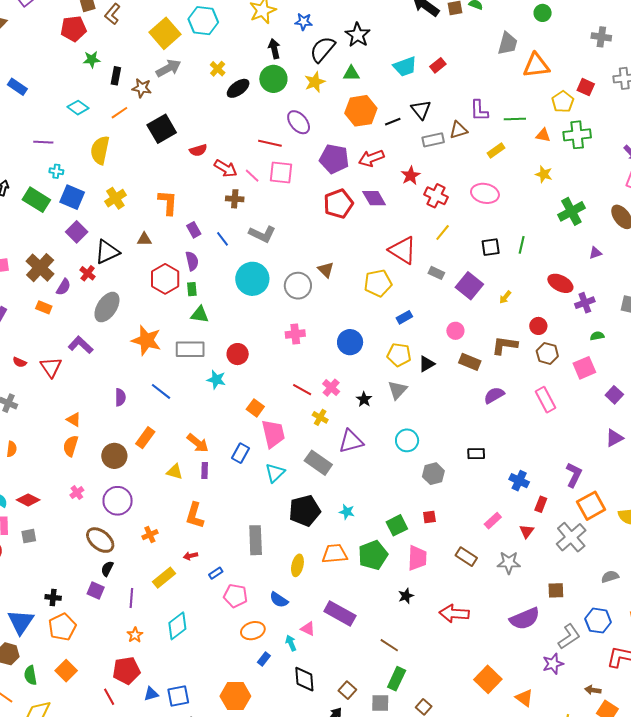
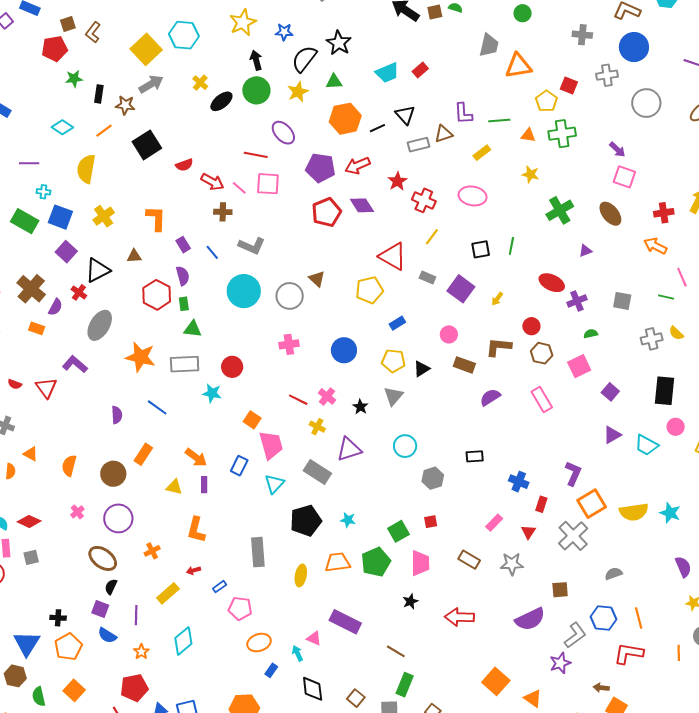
orange triangle: (74, 420) -> (31, 454), moved
blue semicircle: (279, 600) -> (107, 635), moved

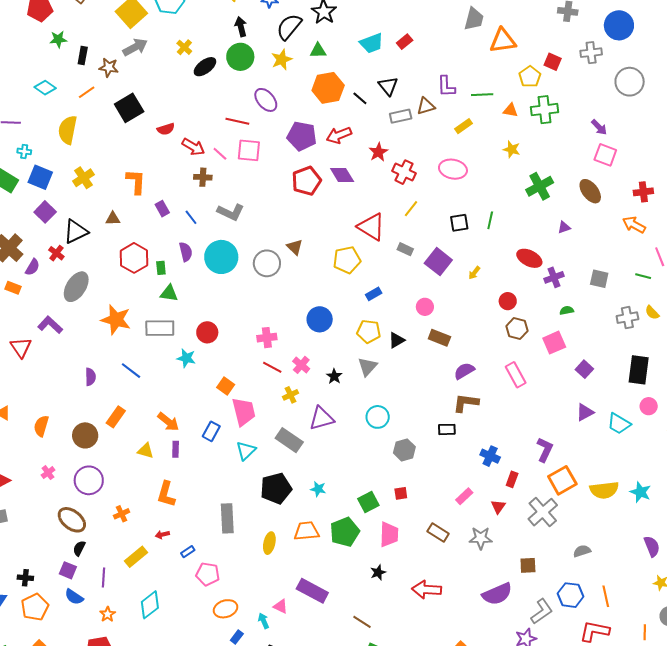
black line: (377, 128) -> (360, 98), turned 63
purple semicircle: (183, 276) -> (186, 252), moved
pink cross: (289, 344) -> (267, 338), moved
brown L-shape: (499, 347) -> (466, 403), moved
yellow cross: (317, 427) -> (291, 395), turned 35

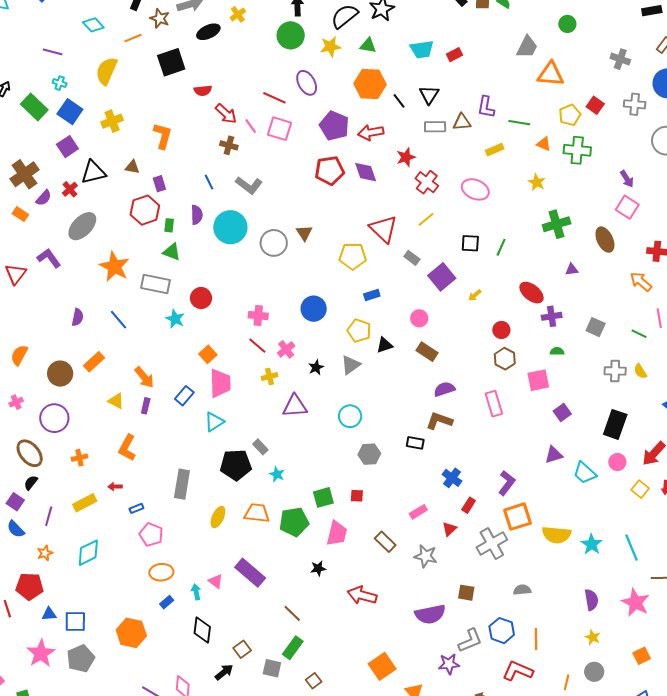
black ellipse: (205, 67) -> (208, 32), moved
purple rectangle: (162, 209) -> (159, 184), moved
gray rectangle: (289, 440) -> (260, 447), moved, size x0.6

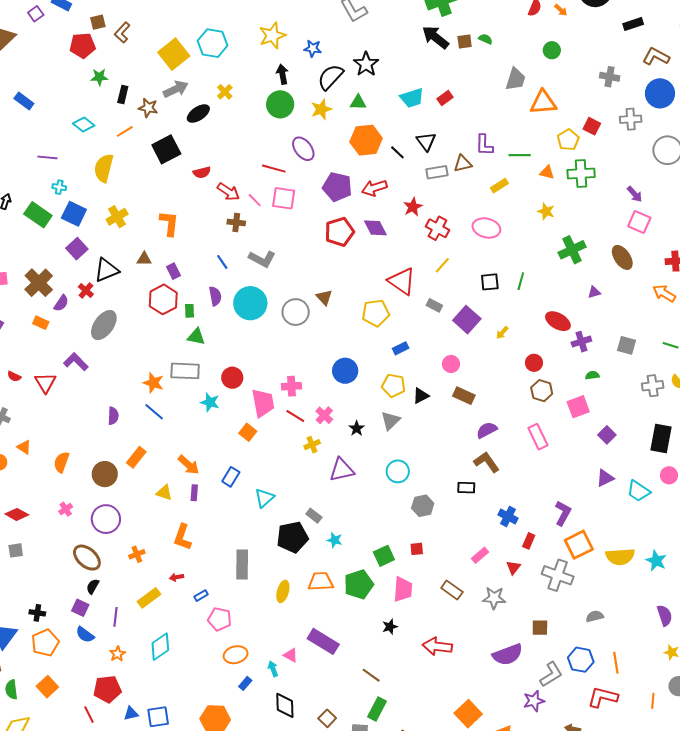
orange star: (114, 267) -> (153, 383), moved, size x0.7
pink trapezoid: (220, 383) -> (263, 403), moved
brown L-shape: (439, 421) -> (487, 462), turned 44
gray cross: (492, 544) -> (558, 575), turned -32

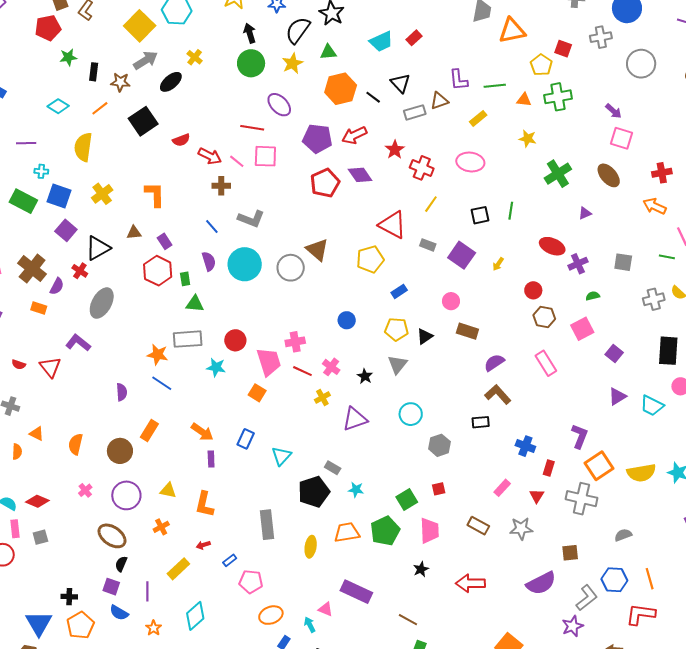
brown triangle: (324, 297) -> (317, 250), size x1.4
blue circle: (345, 371) -> (347, 320), size x0.7
yellow triangle: (164, 493) -> (168, 490), moved

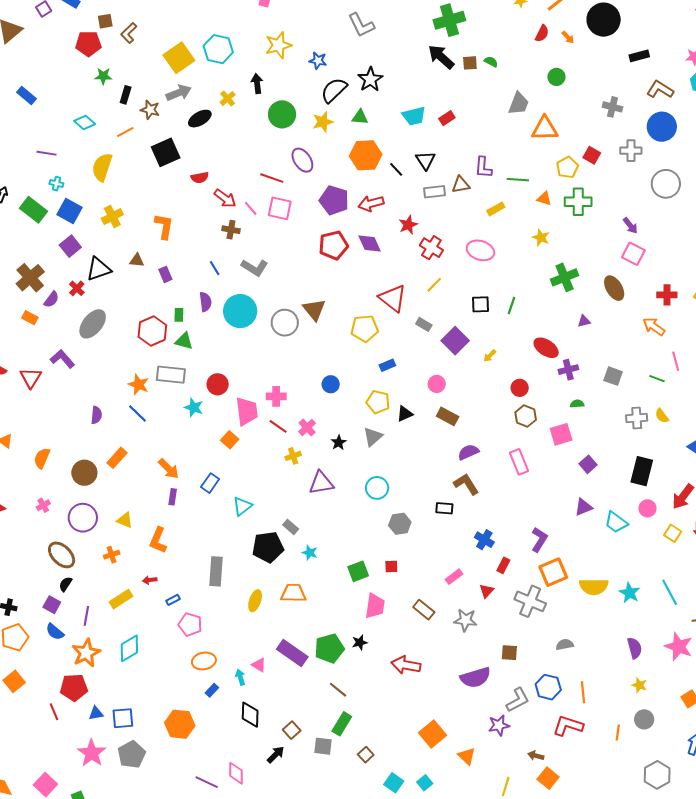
black arrow: (250, 33) -> (257, 83), moved
red hexagon: (158, 271) -> (152, 331), moved
green pentagon: (385, 531) -> (329, 648), moved
orange star: (154, 628) -> (86, 653), size x1.8

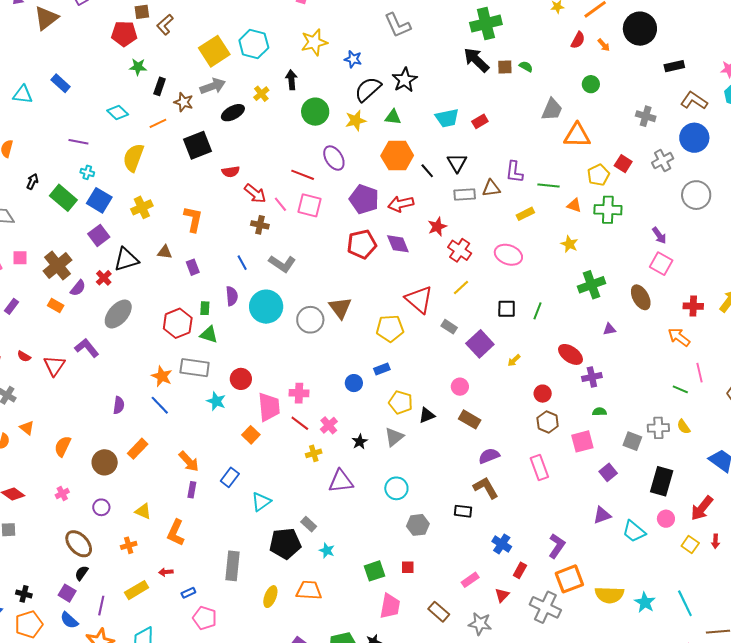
gray cross: (631, 151) -> (663, 161), turned -30
blue rectangle: (387, 365) -> (382, 369), moved
gray square: (613, 376) -> (632, 441), moved
purple circle: (83, 518) -> (101, 507), size x0.6

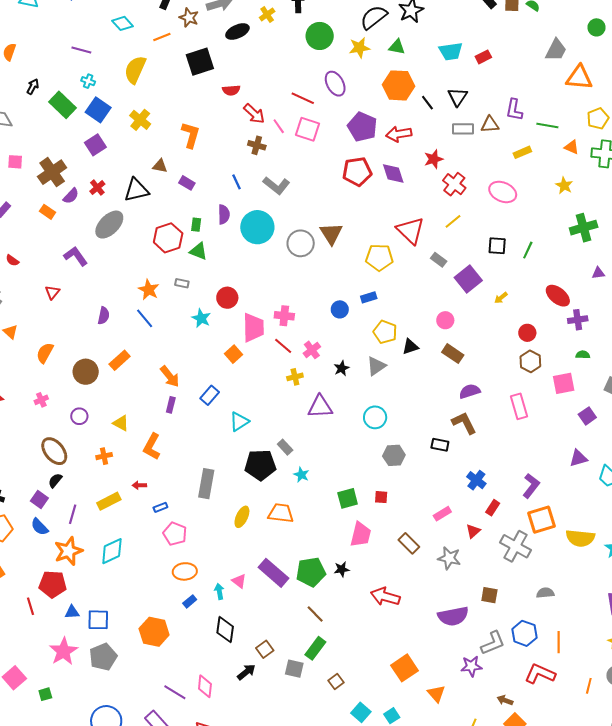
yellow cross: (142, 207) -> (140, 120), turned -30
black triangle: (126, 259) -> (136, 190), moved
purple rectangle: (193, 267) -> (187, 183), turned -42
red triangle: (54, 366) -> (52, 292), moved, size x0.7
gray rectangle: (195, 368) -> (182, 283), size x0.5

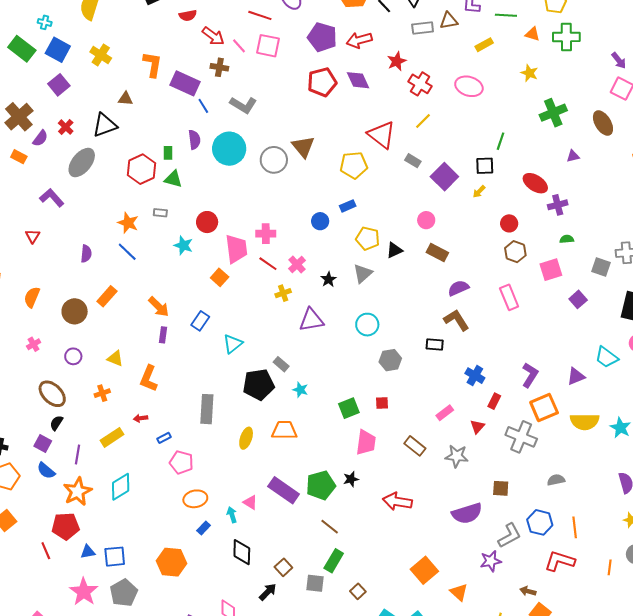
purple rectangle: (187, 183) -> (185, 83), moved, size x1.8
black square: (497, 246) -> (485, 166), moved
purple triangle: (578, 458) -> (576, 376), moved

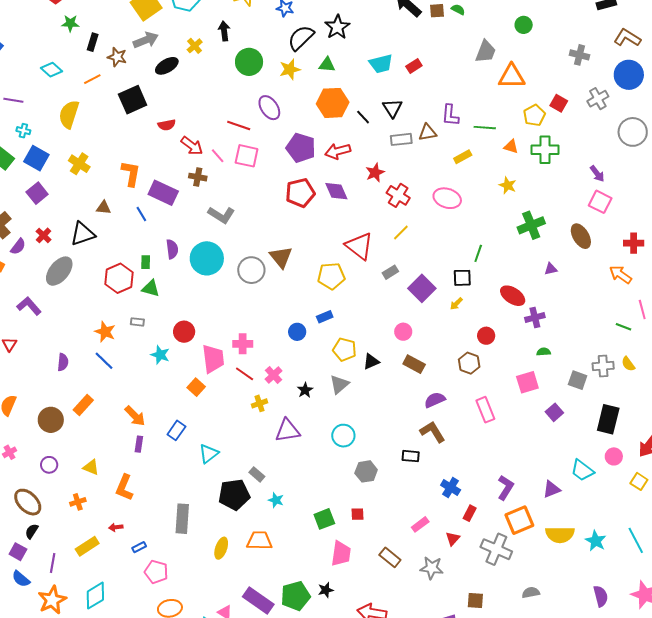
blue line: (203, 106) -> (141, 214), moved
gray rectangle: (413, 161) -> (390, 272), turned -63
brown hexagon: (515, 252) -> (469, 363), moved

